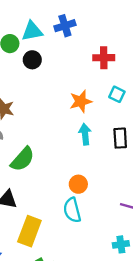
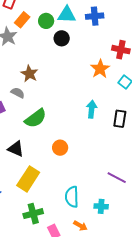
orange star: (81, 101) -> (100, 69), moved, turned -30
orange circle: (78, 184) -> (60, 148), moved
cyan semicircle: (72, 210) -> (72, 197), moved

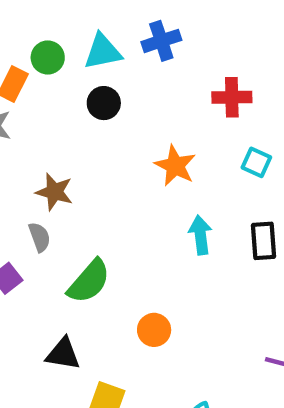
green circle: (46, 21) -> (48, 57), moved
orange star: (100, 69) -> (175, 166), moved
gray semicircle: (18, 93) -> (40, 237), turned 56

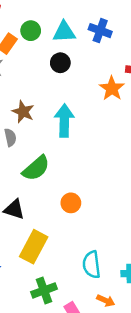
blue cross: (161, 41) -> (100, 31), turned 30
orange star: (175, 166) -> (112, 88), moved
cyan arrow: (200, 235) -> (64, 121), moved, size x1.4

